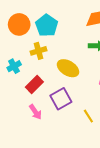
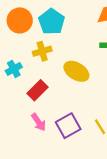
purple square: (61, 99) -> (68, 126), moved

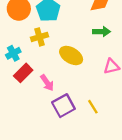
red rectangle: (37, 90) -> (23, 73), moved
pink arrow: (39, 122) -> (47, 83), moved

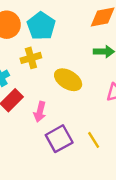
pink arrow: (47, 83) -> (40, 112), turned 49

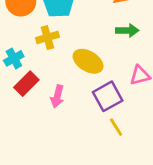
purple square: (59, 139) -> (108, 96), moved

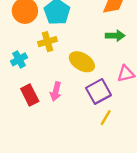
red rectangle: (26, 84) -> (30, 95), moved, turned -72
yellow line: (116, 127) -> (106, 118), turned 63

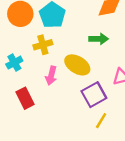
green arrow: (115, 36) -> (99, 39), moved
pink arrow: (56, 91) -> (51, 76), moved

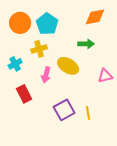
purple square: (94, 95) -> (64, 110), moved
yellow line: (101, 121) -> (88, 113), turned -40

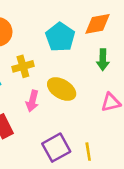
cyan pentagon: (47, 24) -> (60, 37), moved
green arrow: (86, 44) -> (103, 60), moved, turned 91

